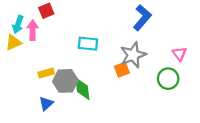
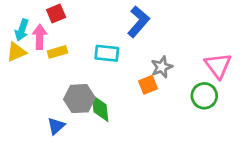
blue L-shape: (142, 18) -> (138, 22), moved
pink triangle: (179, 54) -> (218, 66), size x1.5
gray star: (133, 55) -> (162, 67), size x0.7
yellow rectangle: (46, 73) -> (57, 52), moved

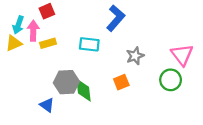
orange square: (148, 85) -> (121, 82), moved
blue triangle: (56, 126) -> (47, 105), turned -42

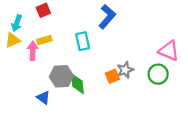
pink arrow: (33, 31) -> (33, 51), moved
cyan rectangle: (89, 44) -> (83, 41), turned 72
pink triangle: (182, 55) -> (169, 51), turned -30
gray star: (135, 56) -> (125, 70), moved

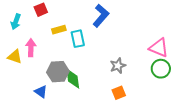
yellow triangle: (13, 40) -> (15, 57), moved, turned 42
yellow rectangle: (44, 40) -> (59, 30), moved
green circle: (158, 74) -> (161, 69), moved
orange square: (112, 76) -> (119, 93), moved

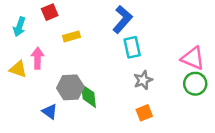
cyan rectangle: (78, 39) -> (132, 47), moved

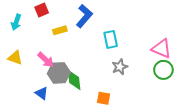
blue L-shape: (122, 19) -> (84, 16), moved
pink arrow: (38, 58) -> (46, 60), moved, turned 132
orange square: (144, 113) -> (104, 98), moved, turned 32

